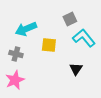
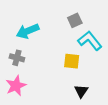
yellow square: (49, 45) -> (72, 61), moved
black triangle: (76, 69) -> (81, 91), moved

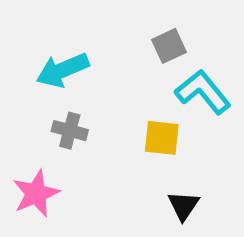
gray cross: (17, 58) -> (70, 131), moved

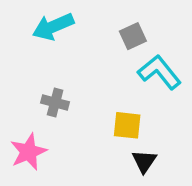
cyan arrow: (63, 70) -> (53, 27), moved
yellow square: (162, 138) -> (127, 125), moved

